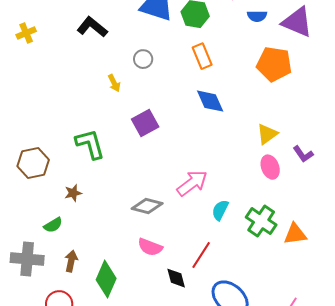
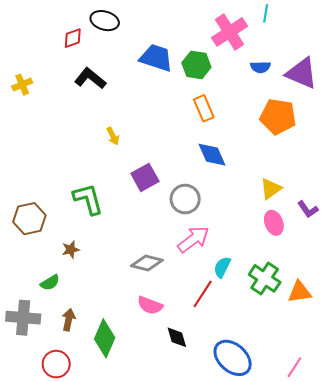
gray circle: (143, 59) -> (185, 199), moved, size x1.5
red line: (201, 255) -> (203, 294), moved

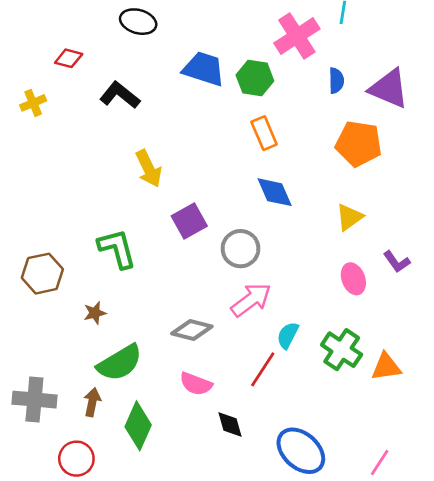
red diamond: (73, 38) -> (69, 58), moved, turned 35
blue semicircle: (260, 67) -> (336, 81), turned -90
yellow arrow: (113, 136) -> (149, 169), size x1.6
yellow triangle: (271, 189) -> (349, 217), moved
green semicircle: (50, 283) -> (120, 363), moved, size x1.8

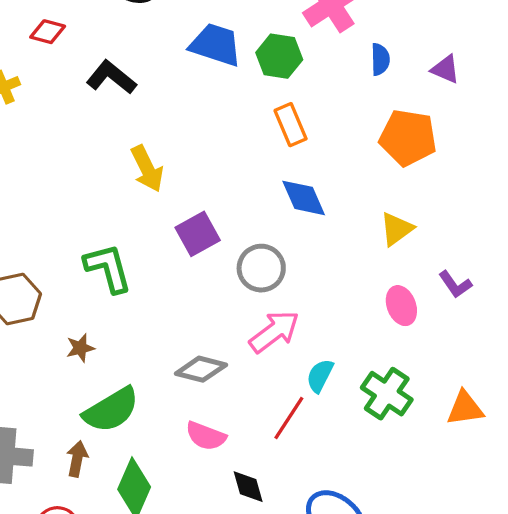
purple triangle: (389, 88) -> (445, 69), size x0.6
orange triangle: (386, 367) -> (465, 408), moved

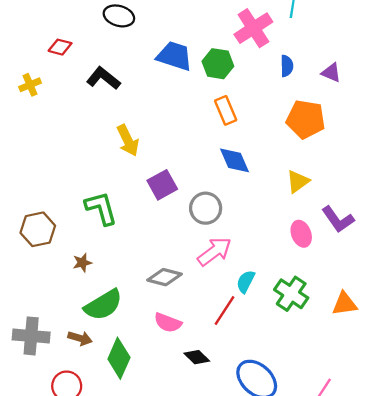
purple L-shape: (455, 284) -> (338, 219), size x1.4
brown arrow: (77, 459) -> (80, 338), turned 95
black diamond: (248, 487) -> (197, 357), turned -30

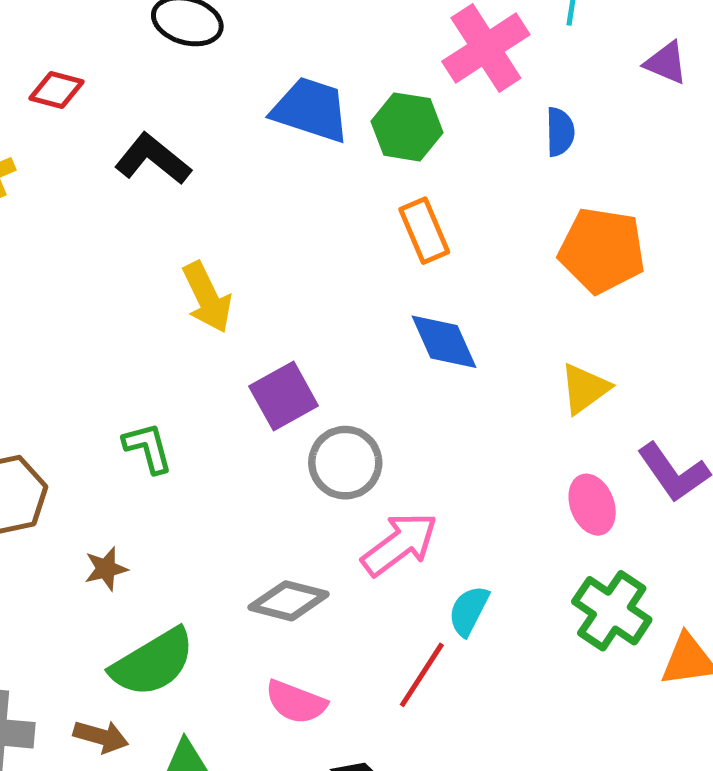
purple triangle: (331, 73) -> (666, 63), moved
green L-shape: (101, 208) -> (148, 448), size x0.7
gray circle: (206, 208) -> (345, 463), moved
green cross: (291, 294) -> (612, 611), moved

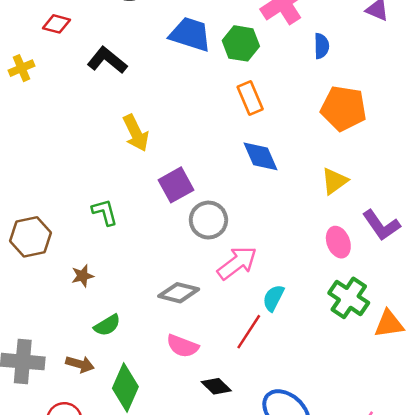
green semicircle: (153, 663) -> (107, 325), size x0.6

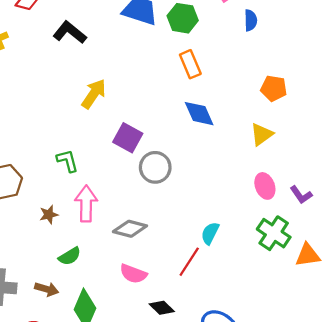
orange pentagon: (344, 108) -> (274, 88), moved, size x0.7
yellow arrow: (136, 133) -> (94, 94), turned -120
purple square: (176, 185) -> (128, 138), turned -32
purple L-shape: (381, 225) -> (301, 195), moved, size x0.7
pink arrow: (237, 263) -> (86, 204), moved, turned -52

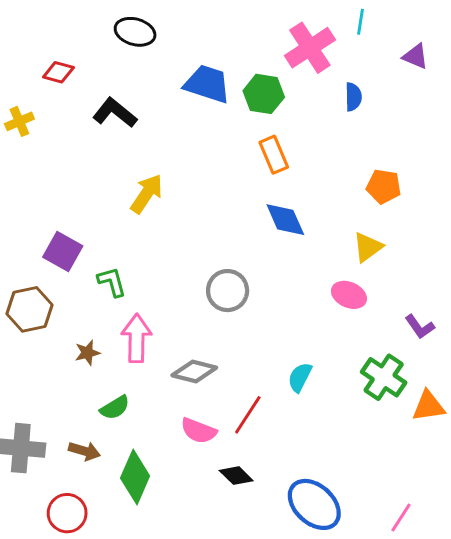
purple square: (128, 138) -> (63, 252), moved
pink ellipse: (265, 186) -> (349, 295), moved, turned -45
red line: (189, 262) -> (248, 415), moved

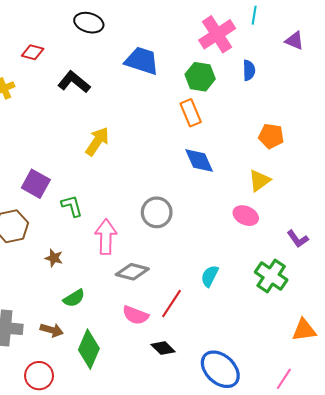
green hexagon: (264, 94) -> (200, 77), moved
pink arrow: (136, 338) -> (106, 237), moved
brown star: (87, 353) -> (54, 258), turned 30
orange triangle: (428, 406) -> (304, 330), moved

